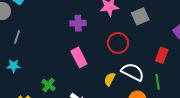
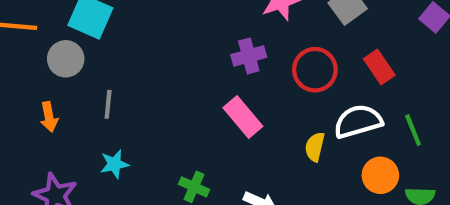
purple cross: (78, 23) -> (249, 56), moved
red rectangle: (162, 55) -> (379, 67), moved, turned -42
white semicircle: (133, 72) -> (358, 121), turned -30

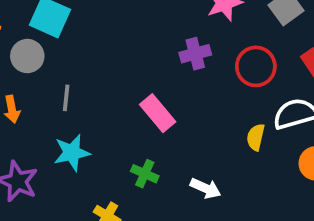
pink rectangle: (243, 117) -> (158, 113), moved
cyan star: (114, 164) -> (72, 153), size x1.4

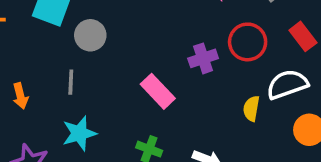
purple cross: (195, 54) -> (203, 58), moved
gray circle: (27, 56) -> (90, 35), moved

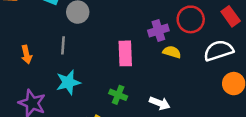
pink rectangle: (158, 91) -> (125, 53), turned 40
yellow semicircle: (251, 109) -> (172, 52), moved, turned 96

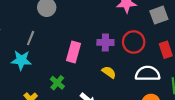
gray line: (63, 45) -> (31, 38), moved
yellow semicircle: (172, 52) -> (109, 72), moved

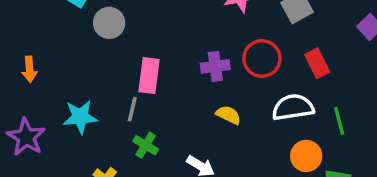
gray line: (31, 38) -> (132, 109), moved
pink rectangle: (73, 52) -> (149, 76), moved

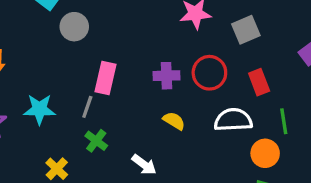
green line: (339, 121) -> (284, 121), moved
orange circle: (306, 156) -> (265, 153), moved

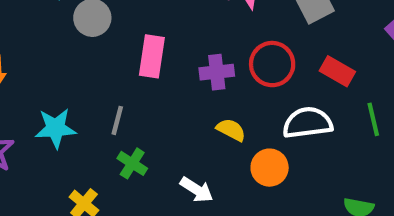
pink rectangle: (106, 78) -> (152, 56), moved
red rectangle: (259, 82) -> (337, 71), turned -35
orange circle: (265, 153) -> (270, 168), moved

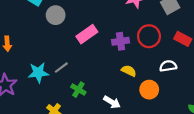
pink rectangle: (152, 56) -> (87, 34), turned 48
gray line: (117, 120) -> (61, 68), moved, turned 40
white semicircle: (308, 123) -> (168, 66), size x0.7

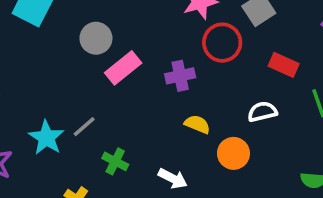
gray circle: (56, 15) -> (96, 38), moved
red circle: (149, 36) -> (222, 43), moved
cyan star: (38, 73) -> (46, 138), turned -30

